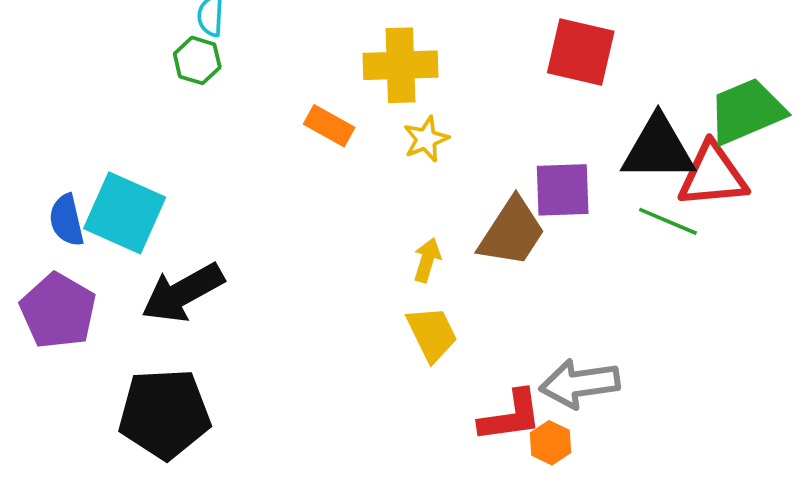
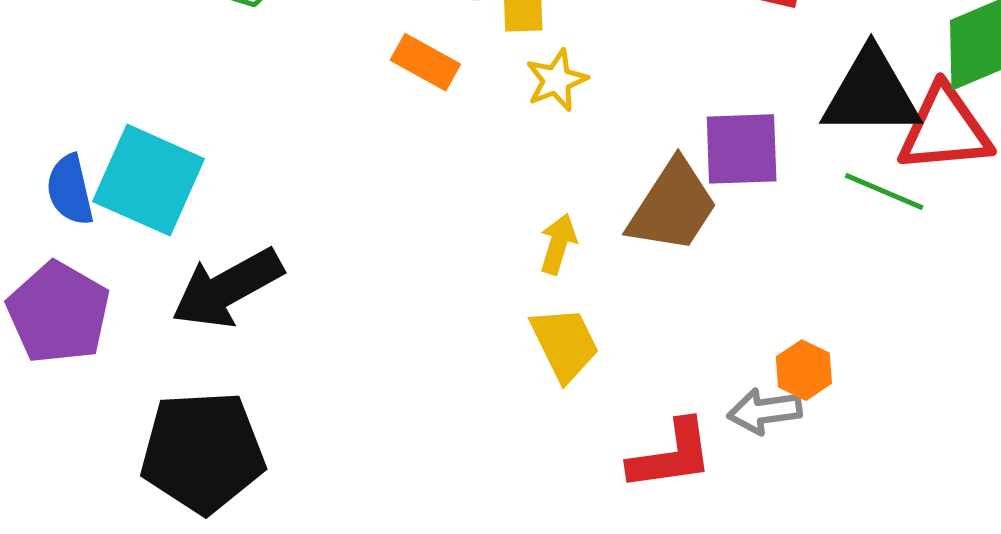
gray arrow: (580, 383) -> (765, 411), size x0.7
orange hexagon: (551, 443) -> (804, 370), moved

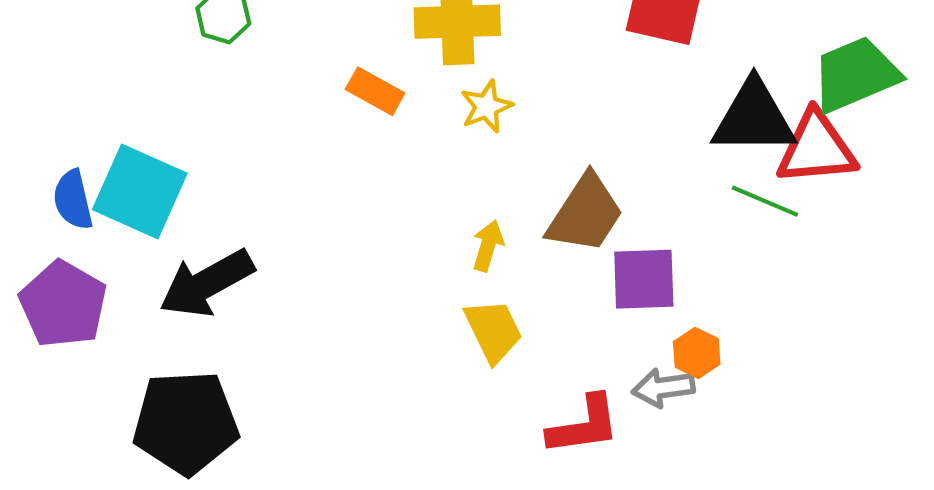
purple square: (742, 149) -> (644, 279), moved

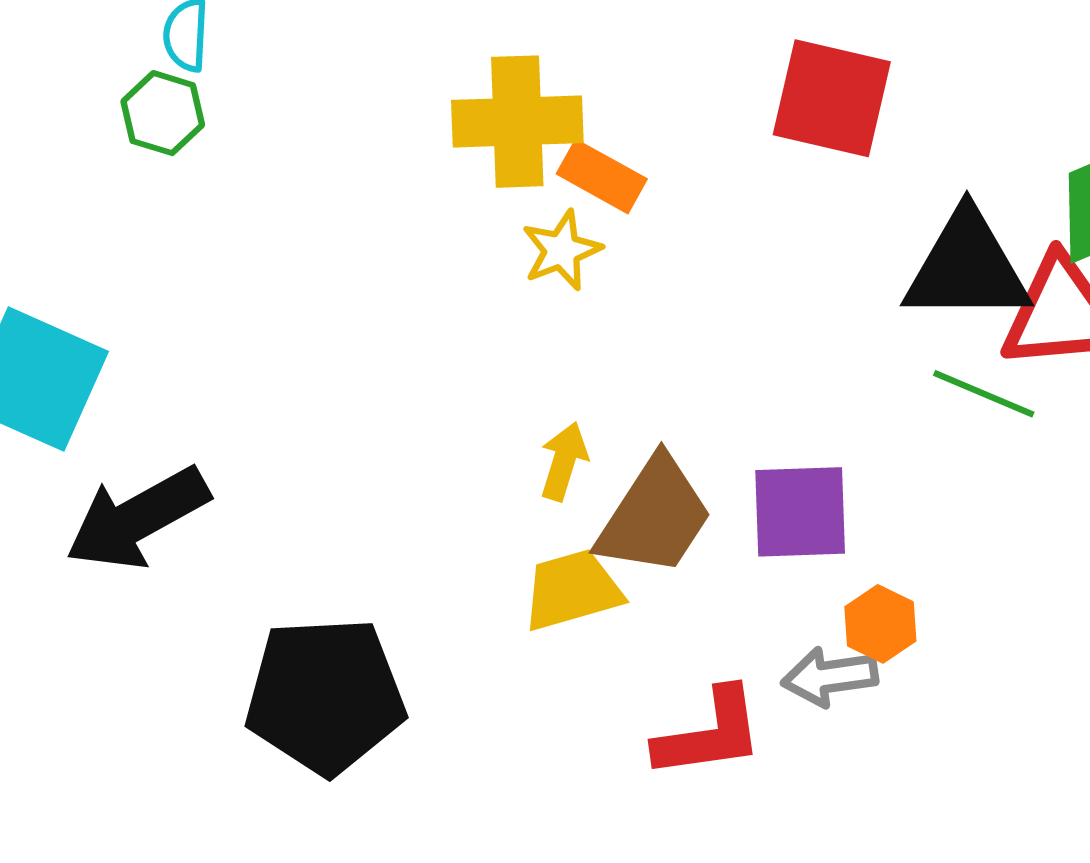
orange rectangle: (375, 91) -> (602, 176), moved
brown trapezoid: (585, 214) -> (655, 516), moved
yellow trapezoid: (493, 331) -> (572, 590), turned -80
black pentagon: (186, 423) -> (325, 696), moved

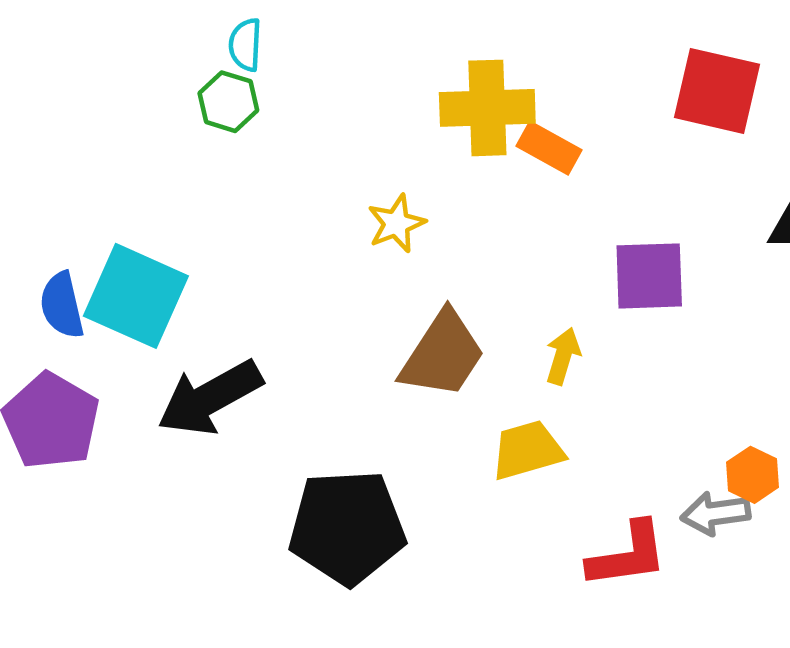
yellow star: (562, 250) -> (396, 224), moved
yellow arrow: (564, 461) -> (563, 356), moved
purple square: (800, 512) -> (649, 276), moved
brown trapezoid: (655, 516) -> (443, 355), moved

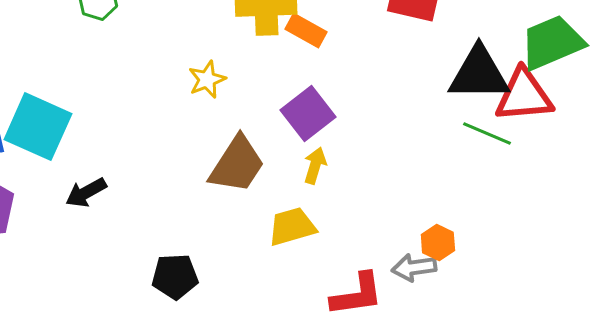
purple square: (649, 276) -> (308, 114), moved, turned -36
black arrow: (210, 398) -> (86, 193), size x0.6
black pentagon: (347, 527) -> (175, 277), size x0.6

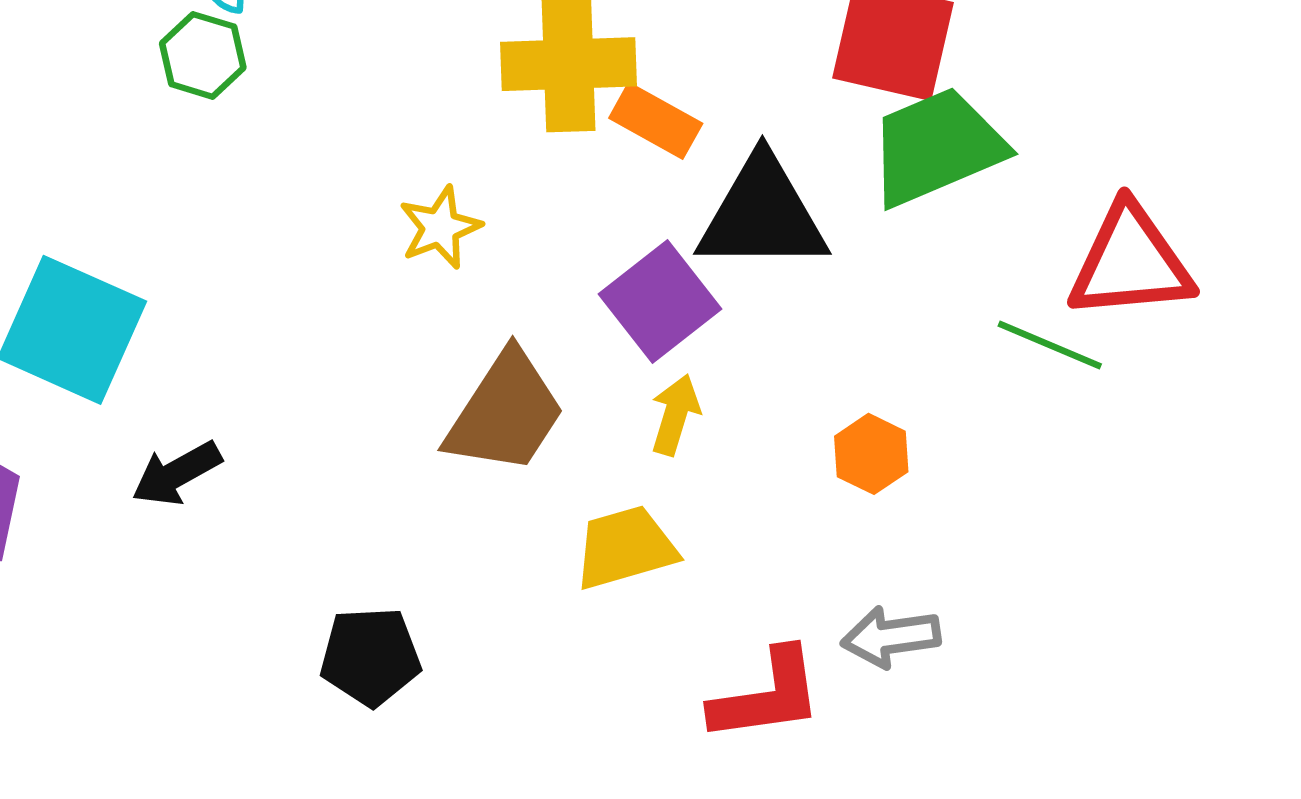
green trapezoid: (552, 43) -> (937, 147), moved
black triangle: (479, 74) -> (762, 214), moved
orange hexagon: (438, 243) -> (871, 454), moved

